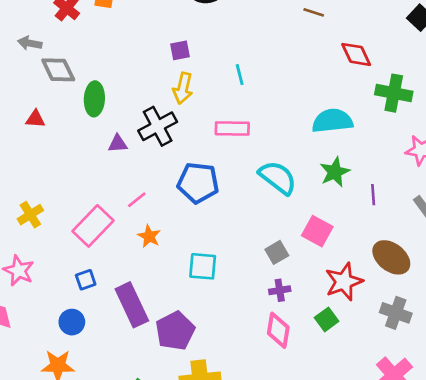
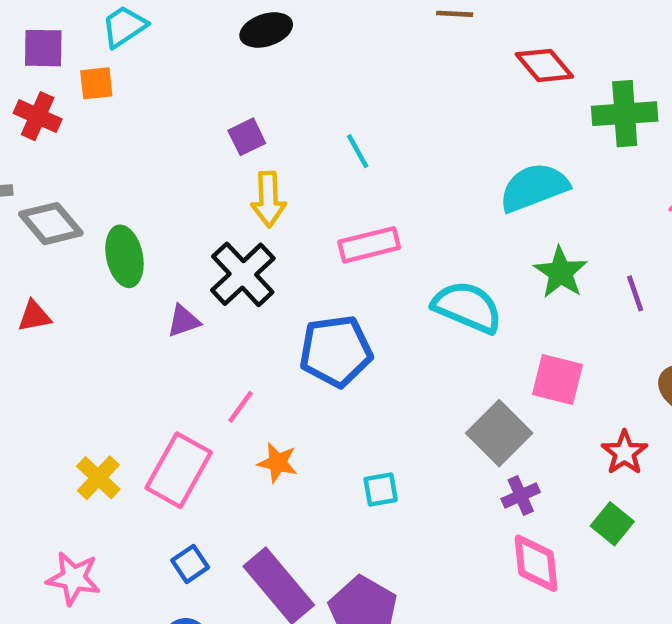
yellow cross: (30, 215) -> (98, 478), moved
gray square: (277, 252) -> (499, 433), size x1.5
cyan square: (203, 266) -> (381, 489), size x0.7
red star: (344, 282) -> (624, 453), size x0.7

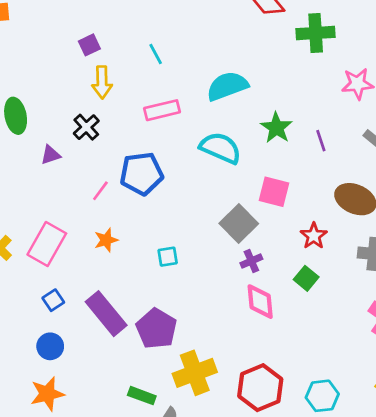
cyan semicircle: (534, 187) -> (227, 86), moved
black cross: (243, 274) -> (86, 127), size x0.7
pink line: (240, 407) -> (100, 191), moved
orange star: (278, 463) -> (106, 240), turned -30

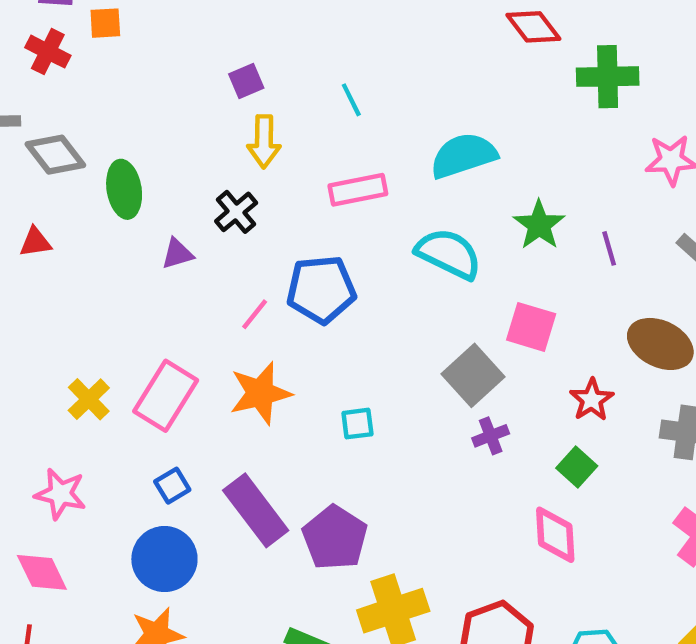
orange star: (106, 240) -> (260, 393), size x1.6
pink diamond: (260, 302) -> (555, 535), moved
blue circle: (50, 346) -> (164, 559), size x1.5

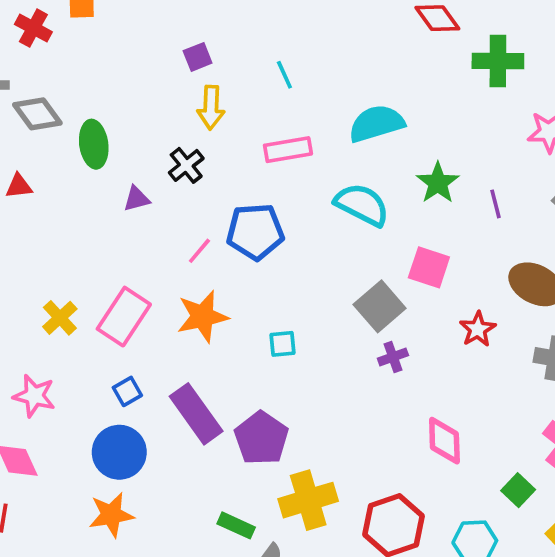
green square: (577, 467) -> (518, 490), moved

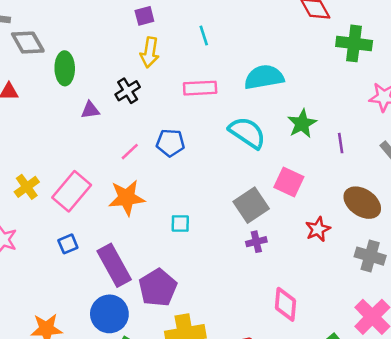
blue pentagon: (255, 232) -> (170, 143), size x0.7
blue circle: (119, 452) -> (109, 314), moved

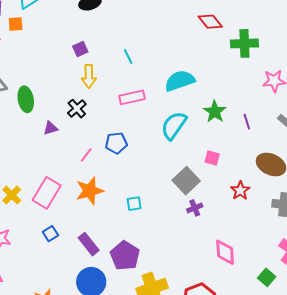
cyan semicircle: (247, 133) -> (174, 125), turned -80
pink square: (289, 182) -> (212, 158), size x0.7
purple rectangle: (114, 265) -> (89, 244), size x0.7

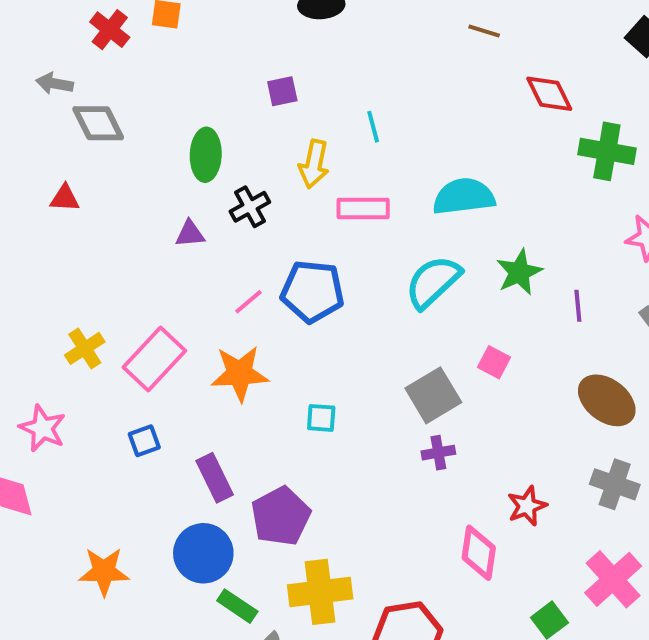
yellow arrow: (89, 76) -> (314, 164), moved
green ellipse: (26, 99) -> (206, 155), moved
blue pentagon: (116, 143) -> (312, 291), size x1.4
red star: (240, 191) -> (527, 506), moved

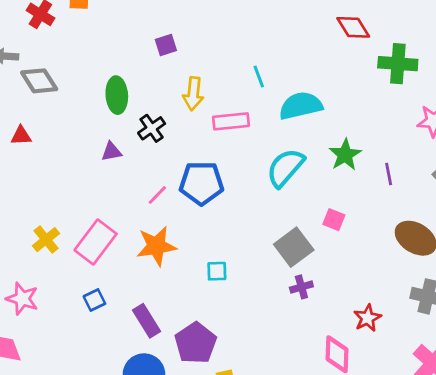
cyan line: (373, 127) -> (259, 77), moved

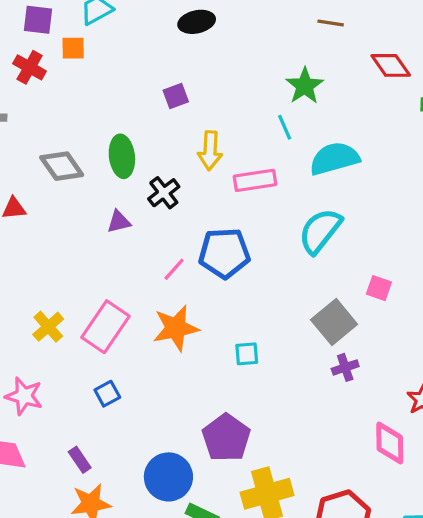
gray diamond: (39, 81) -> (62, 166), moved
green star: (345, 155) -> (305, 86), moved
purple rectangle: (146, 321) -> (80, 460), moved, size x0.7

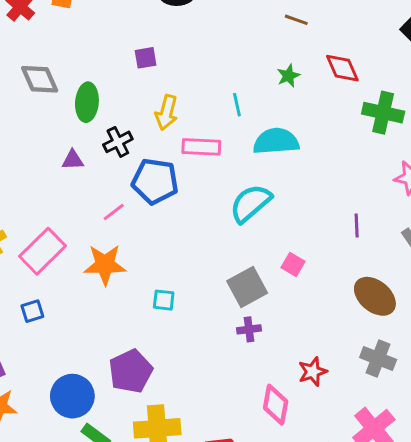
green star: (305, 86) -> (288, 76), moved, size x0.7
gray diamond: (62, 166) -> (40, 79), moved
blue pentagon: (224, 253) -> (155, 181), moved

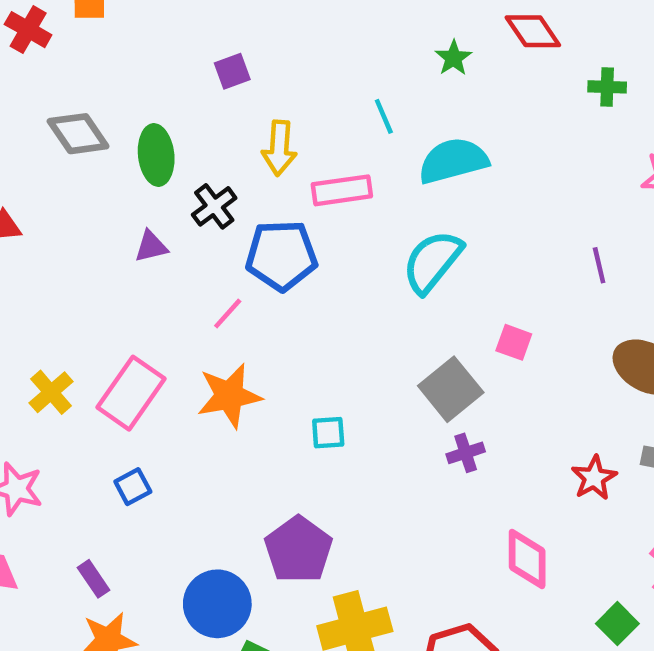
green cross: (383, 113) -> (607, 87), size x0.6
red star: (313, 372) -> (594, 478), moved

